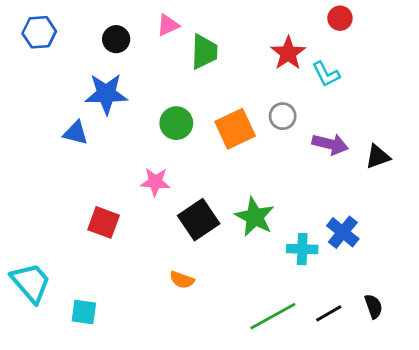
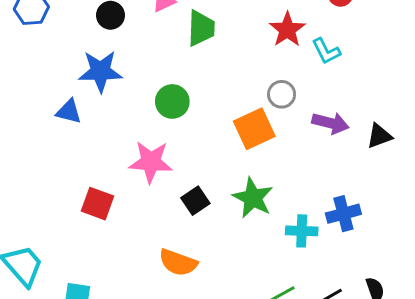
orange square: (235, 129) -> (254, 129), moved
pink star: (155, 182) -> (151, 162), size x1.4
black square: (199, 220) -> (195, 201), size x0.7
blue cross: (343, 232) -> (343, 214), turned 36
orange semicircle: (182, 280) -> (178, 263), size x1.5

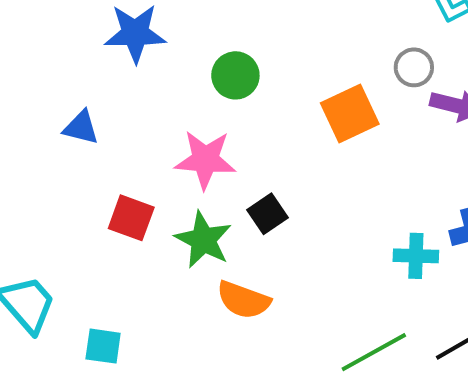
gray circle: (282, 94) -> (414, 67), moved
blue triangle: (69, 112) -> (81, 128), moved
green star: (253, 198) -> (203, 240), moved

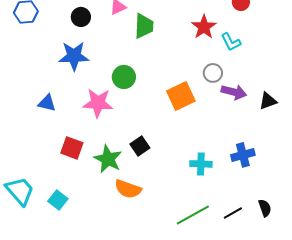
pink star: (205, 160) -> (98, 103), moved
cyan cross: (416, 256) -> (201, 164), moved
cyan square: (103, 346) -> (58, 200), moved, turned 30

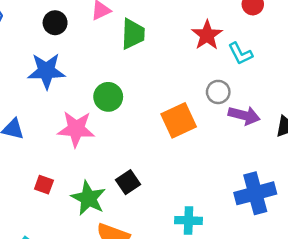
red square: (72, 148) -> (44, 185), size x0.7
blue cross: (243, 155) -> (255, 193), size x1.4
cyan cross: (201, 164) -> (189, 220), moved

